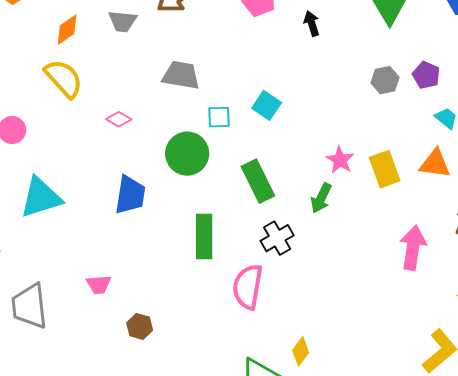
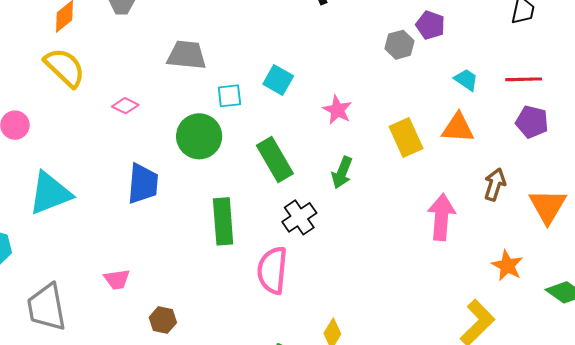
purple pentagon: (426, 75) -> (430, 25), moved
pink star: (340, 160) -> (337, 110), moved

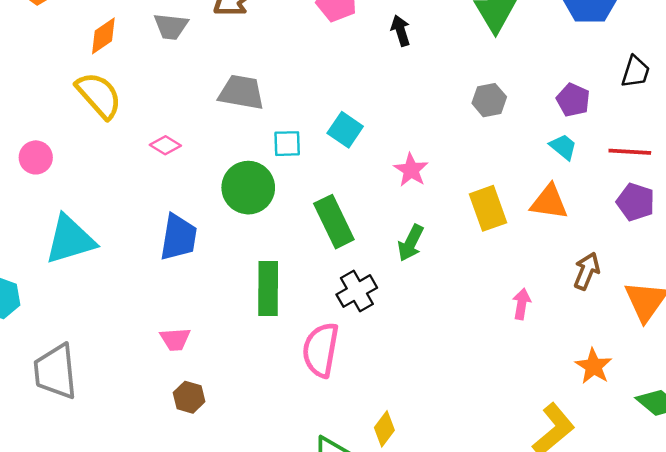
purple pentagon: (430, 25) -> (573, 100), moved
pink arrow: (441, 217) -> (522, 304), size x0.6
pink trapezoid: (117, 279) -> (175, 339), moved

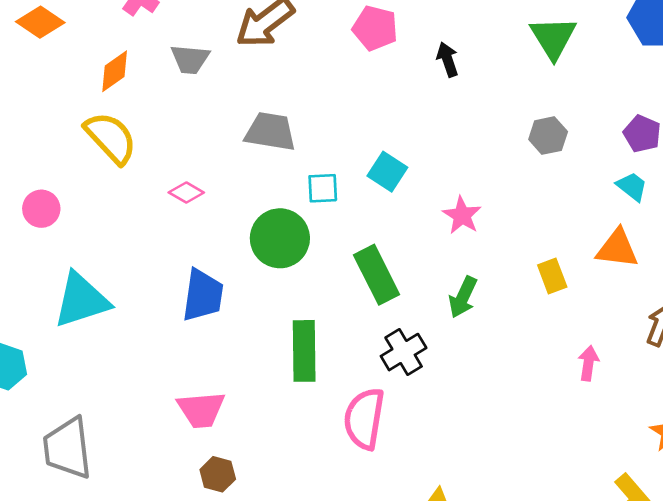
yellow rectangle: (488, 208) -> (552, 276), moved, size x0.7
pink trapezoid: (175, 339) -> (201, 410), size x1.4

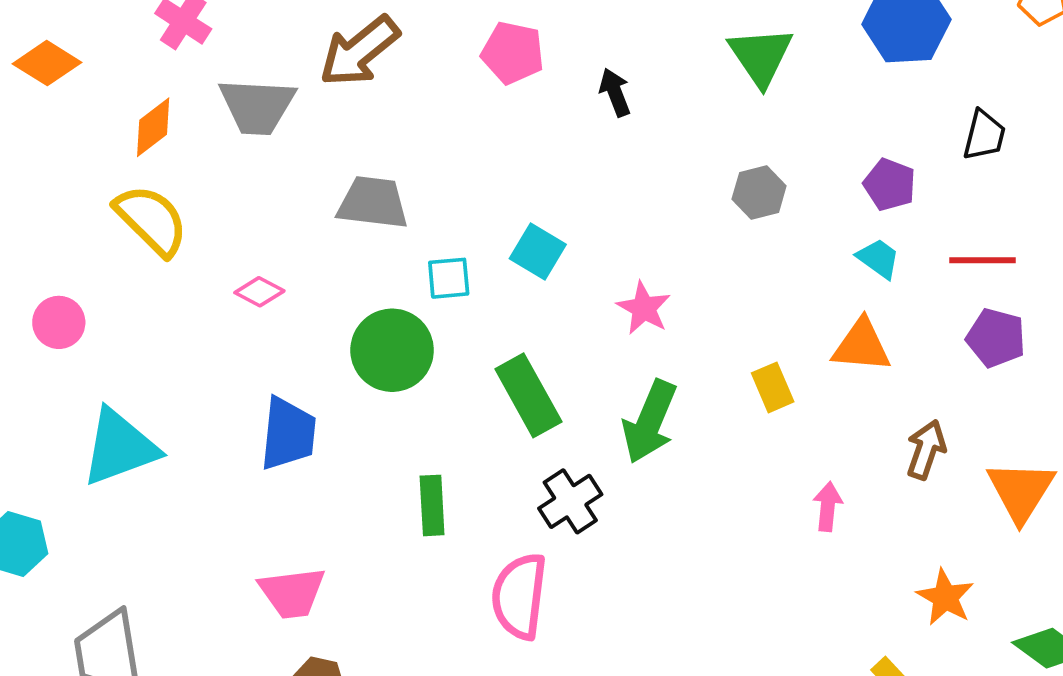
gray trapezoid: (190, 59) -> (257, 106), size x1.4
green arrow: (463, 297) -> (650, 422), size x1.4
green rectangle: (304, 351) -> (432, 505), size x0.7

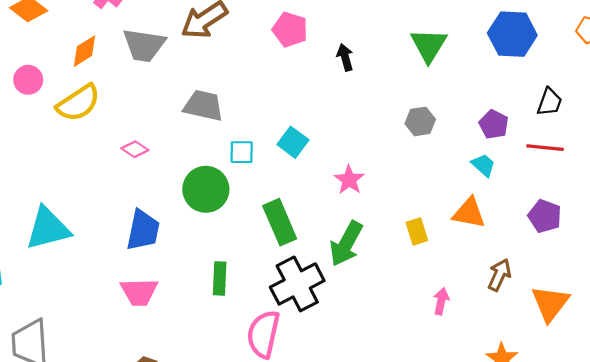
yellow semicircle: (151, 220) -> (78, 103), turned 96
red line: (983, 260) -> (545, 148), moved
pink circle: (59, 322) -> (28, 80), moved
black cross: (570, 501) -> (297, 284), size x1.5
pink trapezoid: (292, 593) -> (139, 292), moved

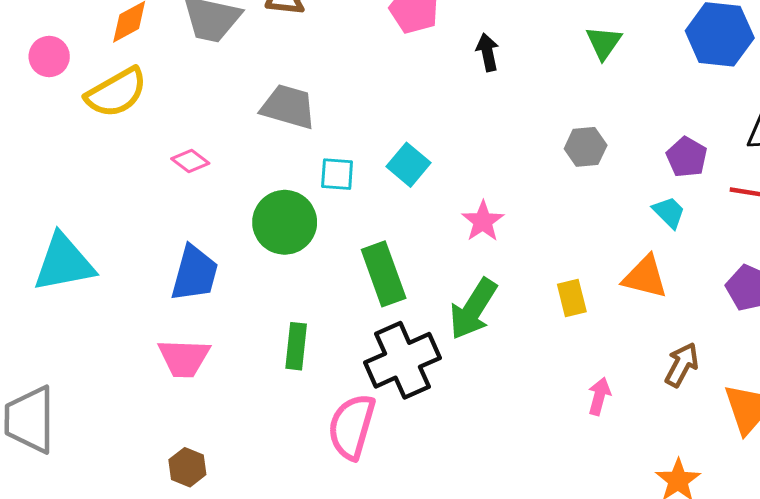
green triangle: (429, 45) -> (604, 43), size x0.7

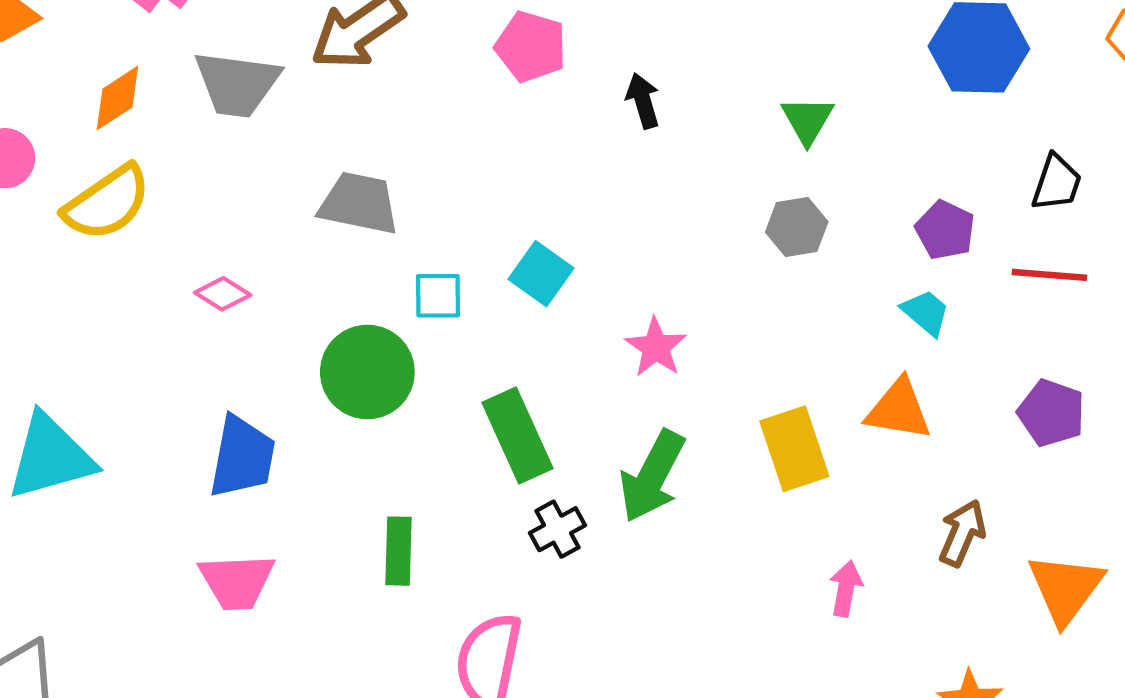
green triangle: (604, 43) -> (807, 120), moved
yellow rectangle: (572, 298) -> (794, 449), size x1.5
black cross: (402, 360) -> (557, 529), moved, size x0.5

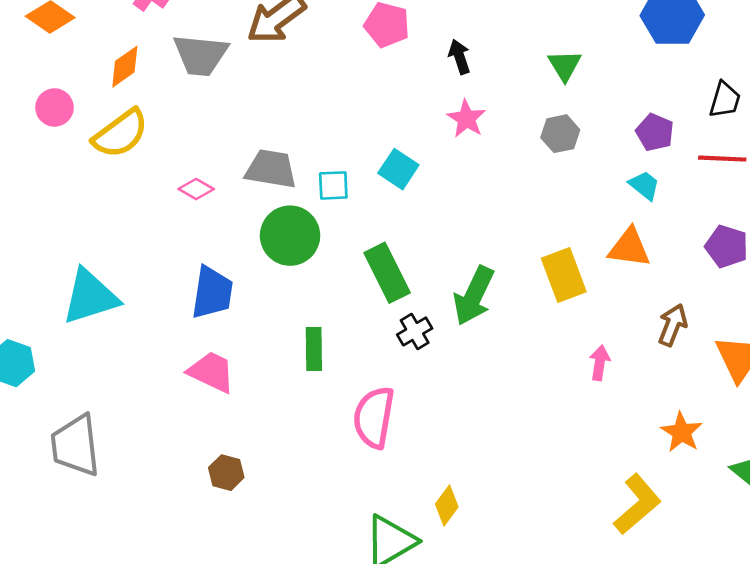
gray trapezoid: (359, 203) -> (271, 169), moved
pink star: (656, 347) -> (466, 119), moved
pink trapezoid: (237, 581) -> (211, 372), turned -150

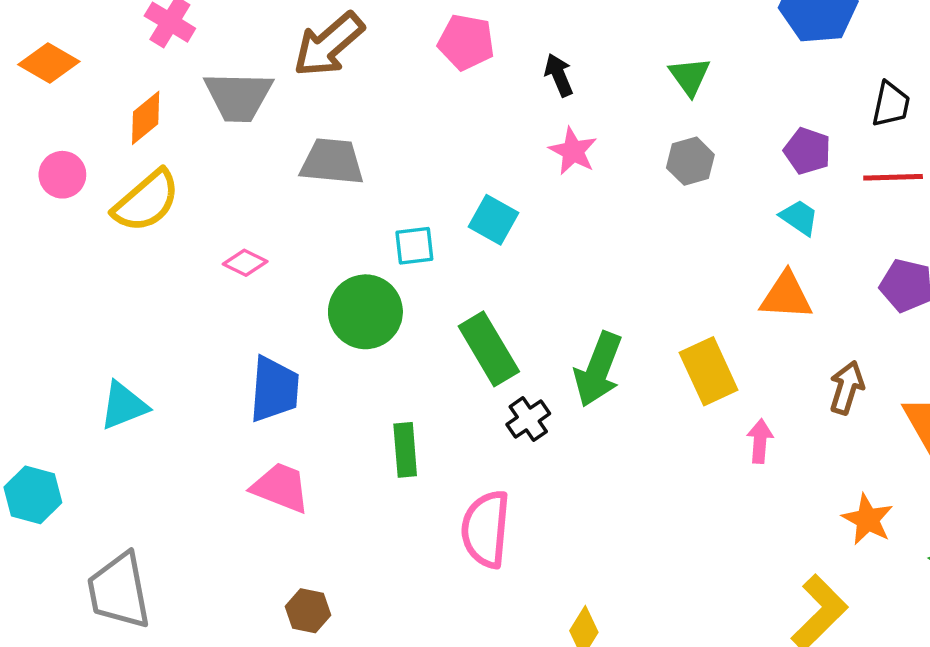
gray trapezoid: (271, 169) -> (332, 162), moved
yellow rectangle: (564, 275) -> (709, 371), moved
cyan triangle: (90, 297) -> (124, 406), size x0.7

